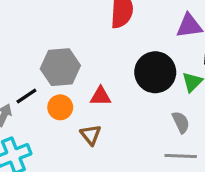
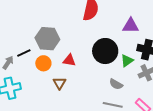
gray semicircle: (181, 122) -> (116, 84), turned 136

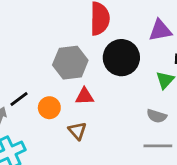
gray hexagon: (47, 39) -> (70, 63), moved
black circle: (105, 51) -> (121, 58), moved

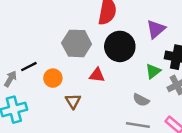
purple triangle: (160, 30) -> (156, 29), turned -40
red triangle: (84, 96) -> (97, 75), moved

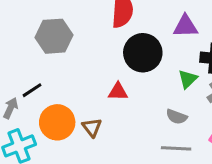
purple triangle: (156, 29) -> (186, 26), turned 45
gray hexagon: (77, 43) -> (54, 36), moved
orange circle: (53, 78) -> (57, 122), moved, size x1.5

